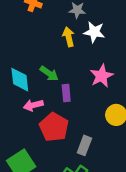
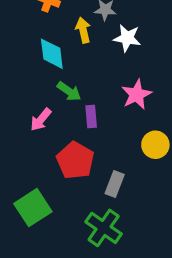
yellow arrow: (69, 37) -> (83, 30), moved
cyan diamond: (20, 80) -> (52, 54), moved
pink arrow: (33, 105) -> (41, 120), moved, turned -36

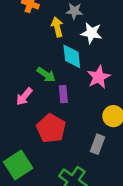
cyan diamond: (52, 54) -> (72, 56), moved
gray rectangle: (115, 184) -> (97, 144), moved

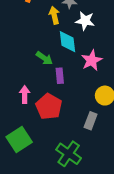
pink arrow: (24, 97) -> (25, 94), moved, turned 140

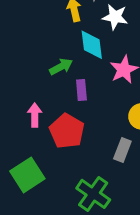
green arrow: (44, 58) -> (61, 67), turned -63

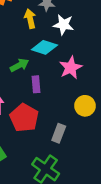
cyan diamond: (92, 45) -> (44, 47), turned -65
gray rectangle: (122, 150) -> (59, 133), moved

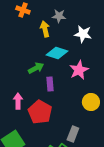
white star: (64, 25) -> (83, 34), moved
gray rectangle: (59, 133) -> (73, 134), moved

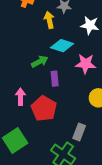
pink star: (79, 70) -> (86, 64), turned 30

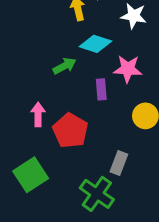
purple rectangle: (55, 79) -> (101, 89), moved

